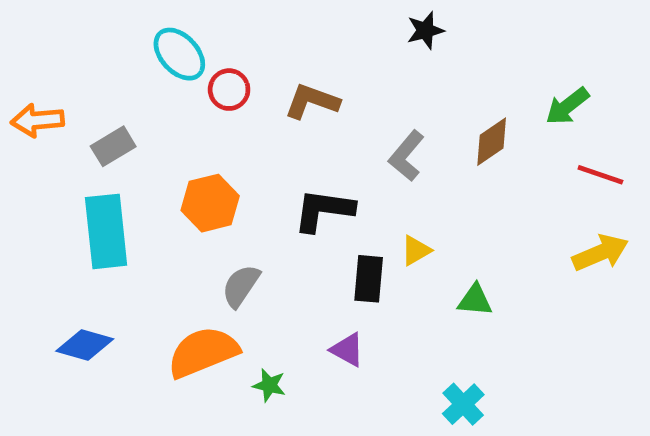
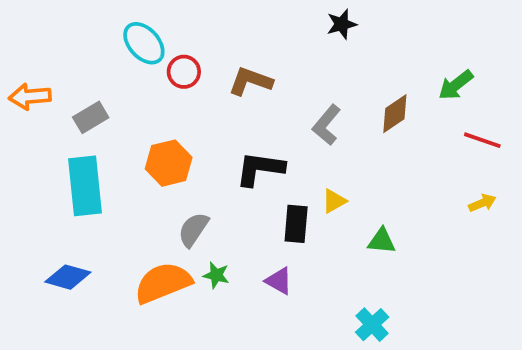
yellow arrow: (600, 253) -> (482, 203), size x0.6
green star: (269, 385) -> (216, 275), moved

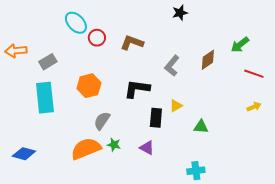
blue diamond: (68, 277) -> (24, 154), moved
cyan cross: (372, 325) -> (196, 171), turned 36

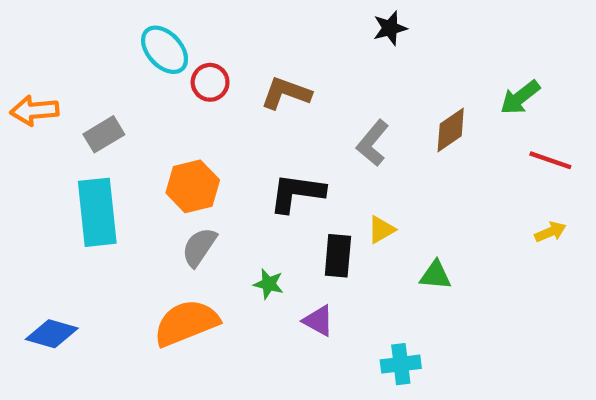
gray semicircle: (102, 121) -> (199, 247), moved
green star: (114, 145) -> (269, 284), moved
cyan cross: (196, 171) -> (401, 364), moved

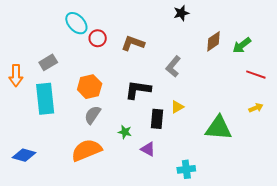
orange arrow: (34, 110) -> (16, 76), moved, turned -85
brown diamond: (451, 130) -> (214, 41), moved
green triangle: (436, 275) -> (219, 128), moved, size x1.8

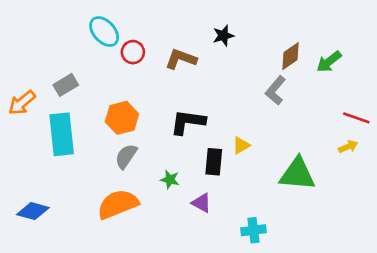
black star: (181, 13) -> (223, 36), moved
gray L-shape: (173, 66) -> (275, 90), moved
red line: (256, 75) -> (356, 118), moved
orange arrow: (16, 76) -> (22, 103), turned 50

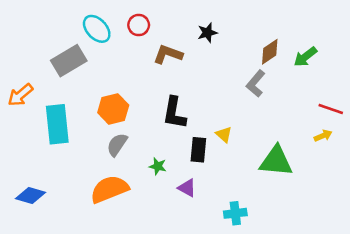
red circle: (133, 52) -> (139, 25), moved
gray rectangle: (66, 85) -> (69, 61), moved, size x1.5
black L-shape: (188, 122) -> (174, 113), turned -88
yellow triangle: (241, 145) -> (224, 134), turned -48

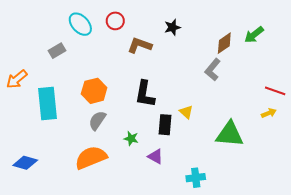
green arrow: (305, 57) -> (254, 35), moved
gray rectangle: (69, 61) -> (57, 51), size x0.6

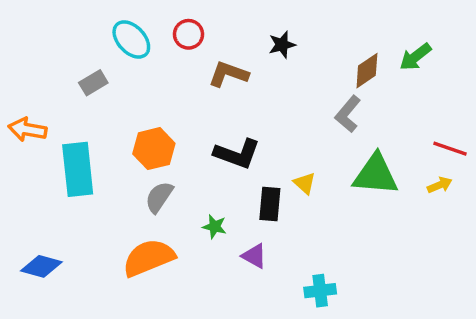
orange arrow: (17, 79) -> (27, 130), turned 50
black L-shape: (145, 94) -> (237, 154), turned -80
green triangle: (230, 134) -> (376, 175), moved

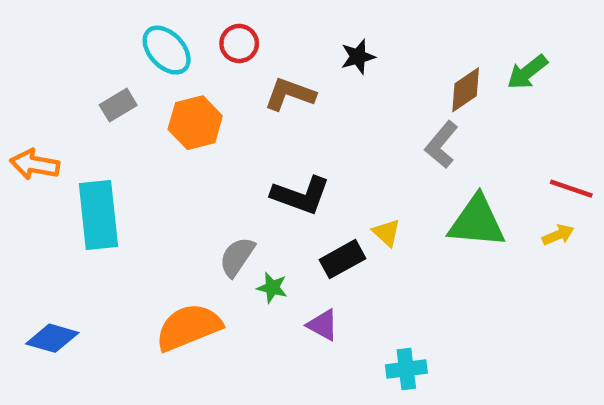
orange hexagon: (154, 149) -> (195, 123), moved
gray semicircle: (159, 197) -> (237, 257), moved
black rectangle: (270, 204) -> (343, 259), turned 56

